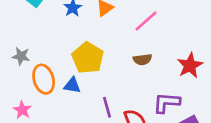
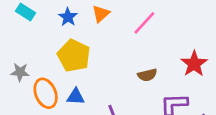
yellow pentagon: (88, 58) -> (74, 56), moved
brown semicircle: (142, 59) -> (147, 75), moved

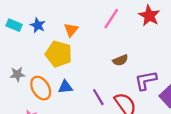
orange triangle: (101, 14) -> (71, 30), moved
blue star: (68, 17) -> (38, 25), moved
red star: (194, 64) -> (149, 16), moved

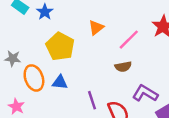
pink line: (111, 19) -> (129, 40), moved
orange triangle: (71, 30) -> (96, 28), moved
purple L-shape: (146, 80) -> (145, 93), turned 30

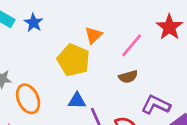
yellow pentagon: (60, 46) -> (74, 60), moved
blue triangle: (60, 82) -> (77, 101), moved

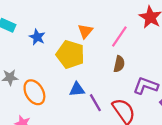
blue star: (34, 23) -> (37, 37), moved
brown semicircle: (128, 77) -> (119, 64), turned -56

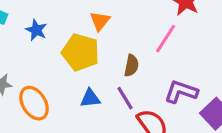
pink line: (119, 37) -> (166, 39), moved
brown semicircle: (119, 64) -> (131, 66), moved
purple line: (95, 103) -> (125, 98), moved

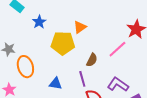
yellow pentagon: (81, 52) -> (63, 43), turned -30
blue triangle: (90, 98) -> (56, 84), moved

